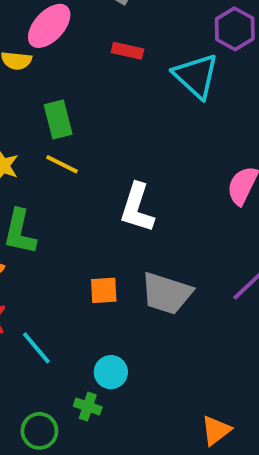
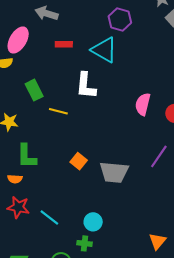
yellow line: (62, 164) -> (58, 111), moved
white L-shape: (137, 208) -> (86, 86), moved
orange square: (104, 290) -> (79, 161), moved, turned -35

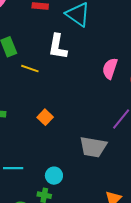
gray trapezoid: (114, 172) -> (93, 147), moved
cyan line: (49, 217) -> (13, 168), turned -42

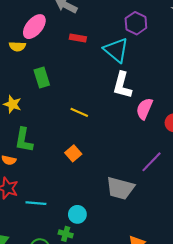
white L-shape: (58, 47) -> (122, 85), moved
yellow line: (30, 69) -> (79, 112), moved

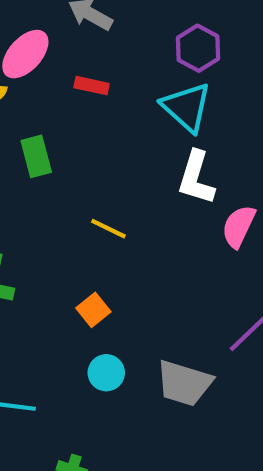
purple hexagon: (136, 23) -> (198, 48), moved
red rectangle: (78, 38) -> (92, 86), moved
cyan circle: (77, 214) -> (106, 373), moved

